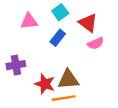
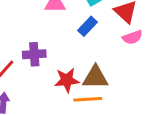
red star: (45, 84) -> (67, 80), turned -30

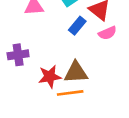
blue rectangle: (88, 26) -> (77, 26), moved

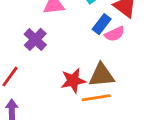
pink semicircle: (107, 33) -> (115, 34), moved
purple cross: (18, 55) -> (35, 39), moved, turned -36

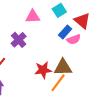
orange line: (96, 98) -> (58, 83), turned -48

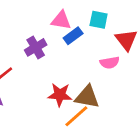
cyan square: (59, 10) -> (99, 20), turned 32
blue rectangle: (65, 32) -> (73, 36), moved

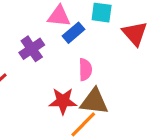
pink semicircle: (110, 63) -> (85, 70), moved, turned -78

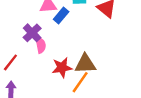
pink semicircle: (85, 70) -> (41, 45), moved

